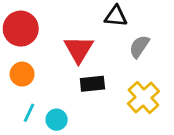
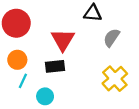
black rectangle: (92, 84) -> (55, 66), moved
cyan line: (29, 113) -> (23, 81), moved

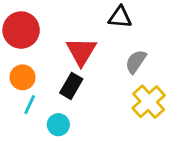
gray semicircle: (112, 38) -> (136, 62), moved
black rectangle: (55, 66) -> (71, 86), turned -54

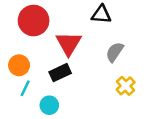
red circle: (21, 30) -> (34, 21), moved
black rectangle: (71, 86) -> (60, 73), turned 35
yellow cross: (149, 102) -> (126, 86), size x0.7

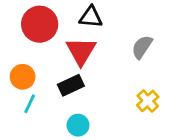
black triangle: (101, 14) -> (91, 17), moved
gray semicircle: (115, 52) -> (142, 47), moved
cyan circle: (49, 105) -> (78, 125), moved

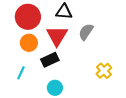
gray semicircle: (142, 47) -> (86, 32), moved
orange circle: (23, 77) -> (29, 43), moved

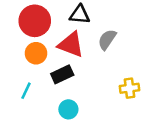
red triangle: (57, 36) -> (71, 45), turned -40
yellow cross: (104, 71) -> (130, 88), turned 35

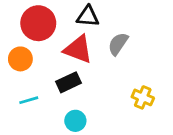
orange circle: (36, 53) -> (20, 59), moved
yellow cross: (130, 88) -> (143, 97), turned 30
cyan line: (26, 91) -> (29, 100), turned 49

